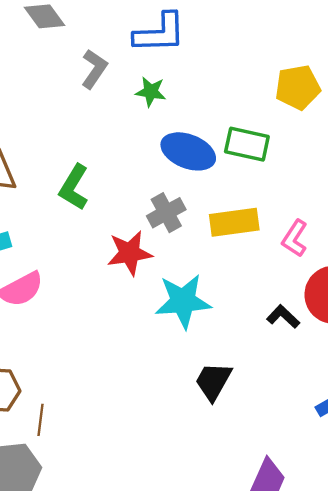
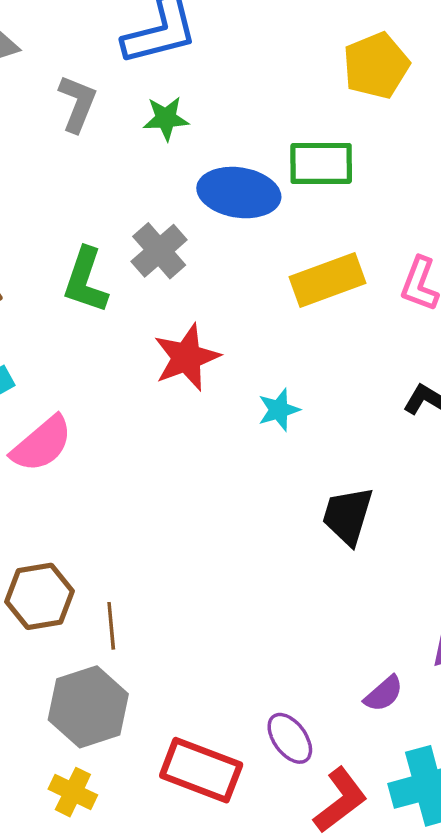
gray cross: (166, 213) -> (159, 251), moved
cyan star: (183, 301) -> (279, 410), size x0.5

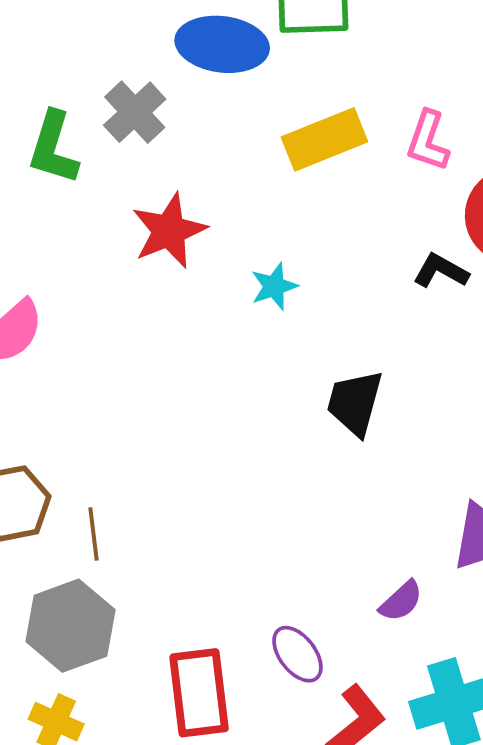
red rectangle: (201, 770) -> (199, 693), turned 64

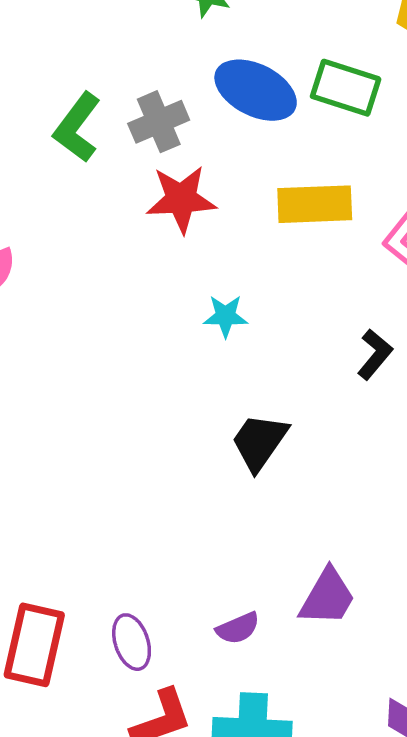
red star: (169, 231) -> (181, 199), moved
black L-shape: (441, 271) -> (375, 354), turned 81

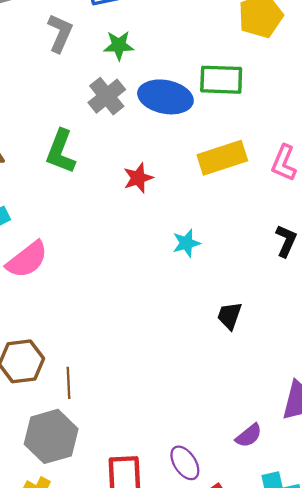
gray cross: (159, 122) -> (107, 96), moved
red star: (181, 199) -> (138, 178), size x0.7
black trapezoid: (259, 442) -> (229, 316), size x0.7

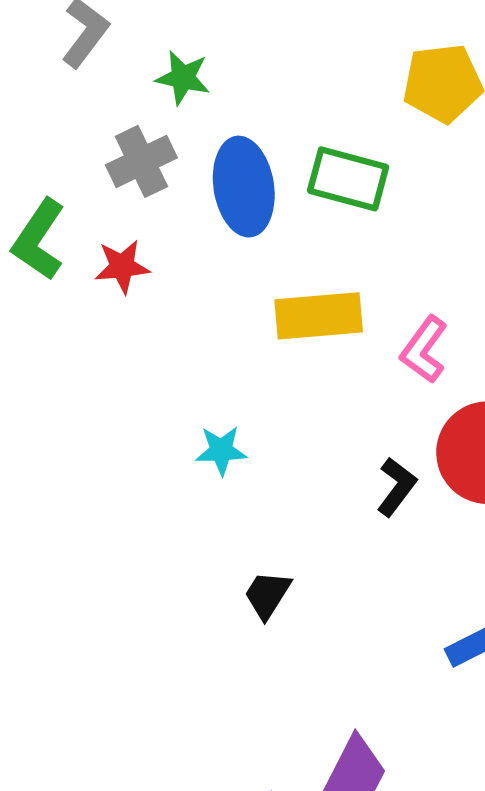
blue ellipse: (165, 97) -> (244, 187), turned 57
red star: (138, 178) -> (122, 267), moved

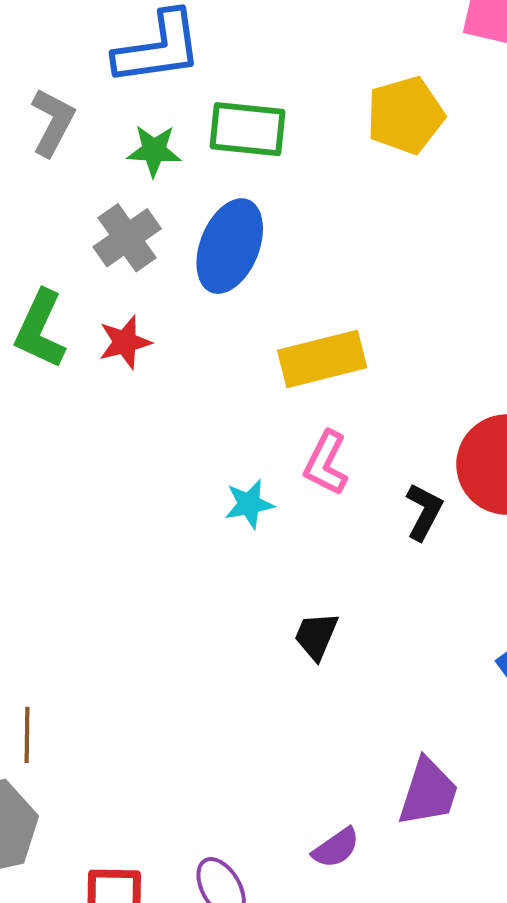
green rectangle: (348, 179) -> (247, 129), moved
blue ellipse: (244, 187) -> (230, 246), turned 40
pink L-shape: (424, 350) -> (326, 463), moved

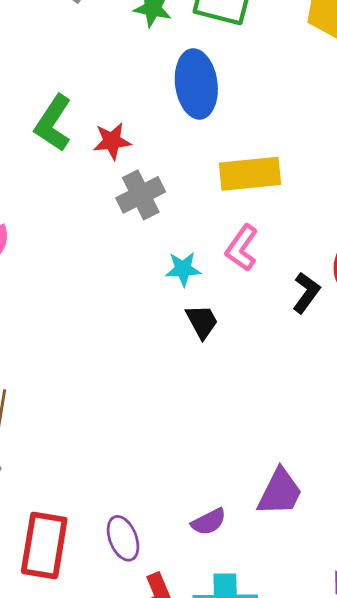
gray cross: (127, 238) -> (141, 195), moved
blue ellipse: (230, 246) -> (196, 84), turned -38
black trapezoid: (316, 636) -> (202, 322), moved, turned 120

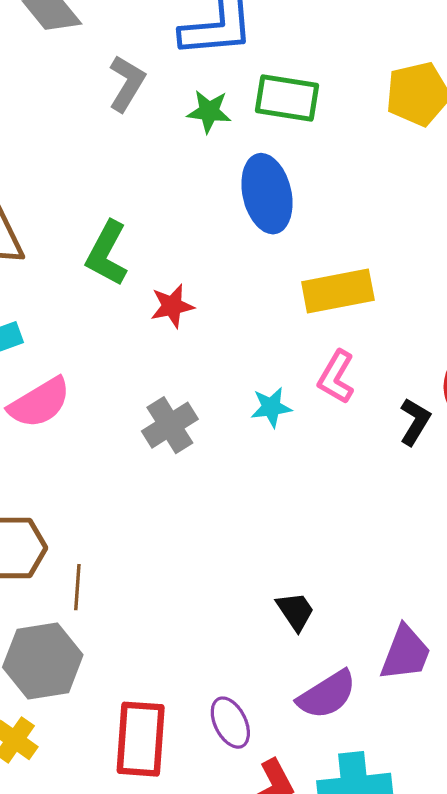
red star: (112, 141) -> (172, 306), moved
gray cross: (141, 195) -> (170, 425), moved
black trapezoid: (202, 322) -> (295, 611), moved
purple semicircle: (209, 522) -> (327, 695), size x1.5

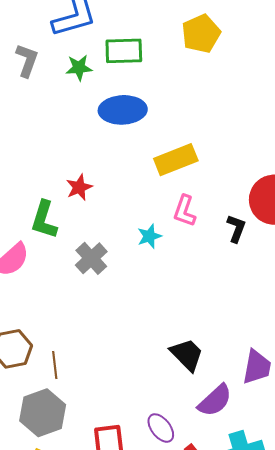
blue ellipse: (267, 194) -> (123, 110), turned -69
green L-shape: (107, 253) -> (44, 220), moved
black trapezoid: (295, 611) -> (187, 355), size x1.4

